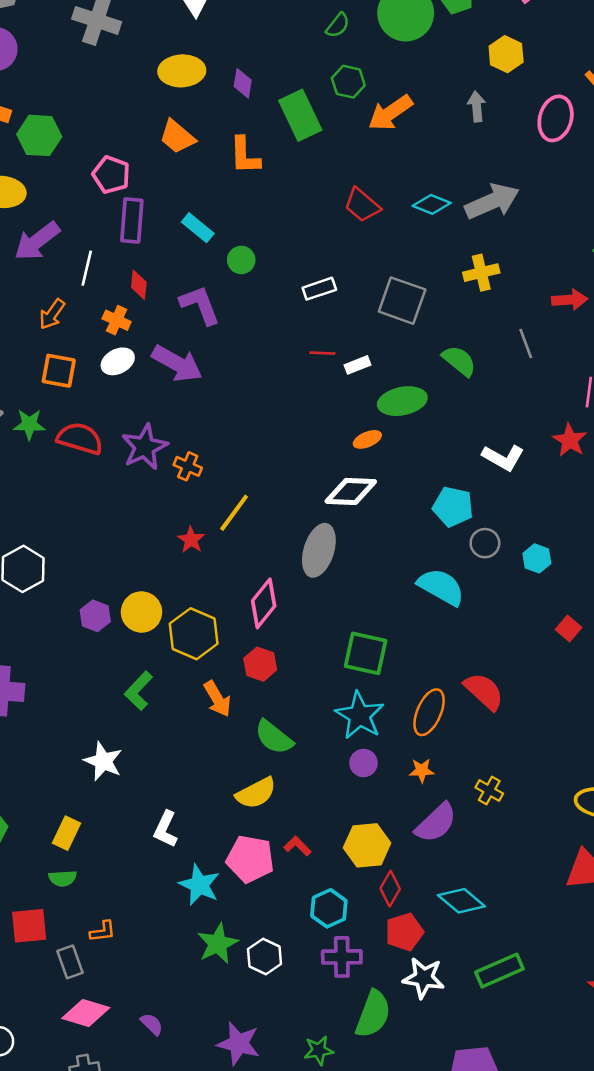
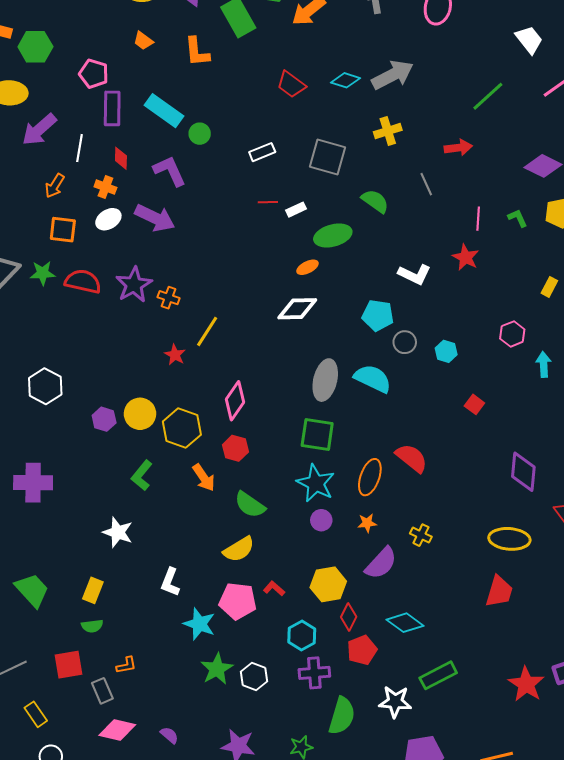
orange trapezoid: (177, 137) -> (143, 41), size x0.7
cyan rectangle: (198, 228) -> (164, 111), size x1.5
gray ellipse: (319, 550) -> (325, 380), moved
white star: (424, 978) -> (395, 702), moved

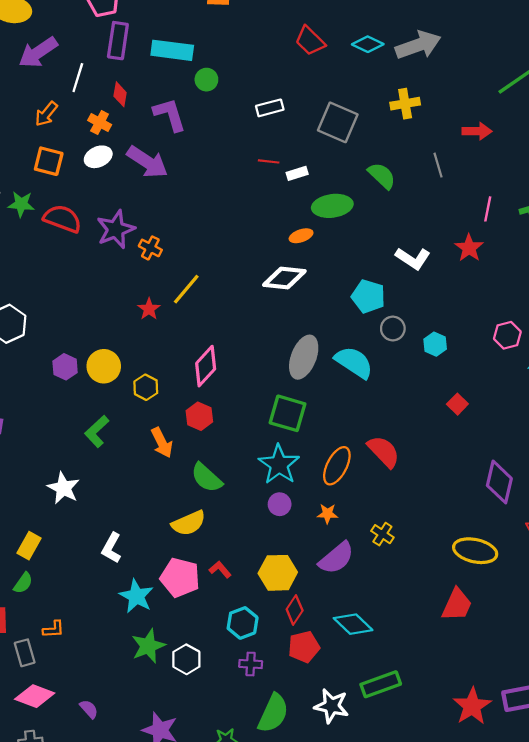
cyan rectangle: (164, 111) -> (172, 50), turned -36
yellow hexagon: (182, 428) -> (146, 387), size x0.6
green semicircle: (92, 626) -> (23, 583), turned -55
purple cross: (314, 673) -> (251, 664), size x0.7

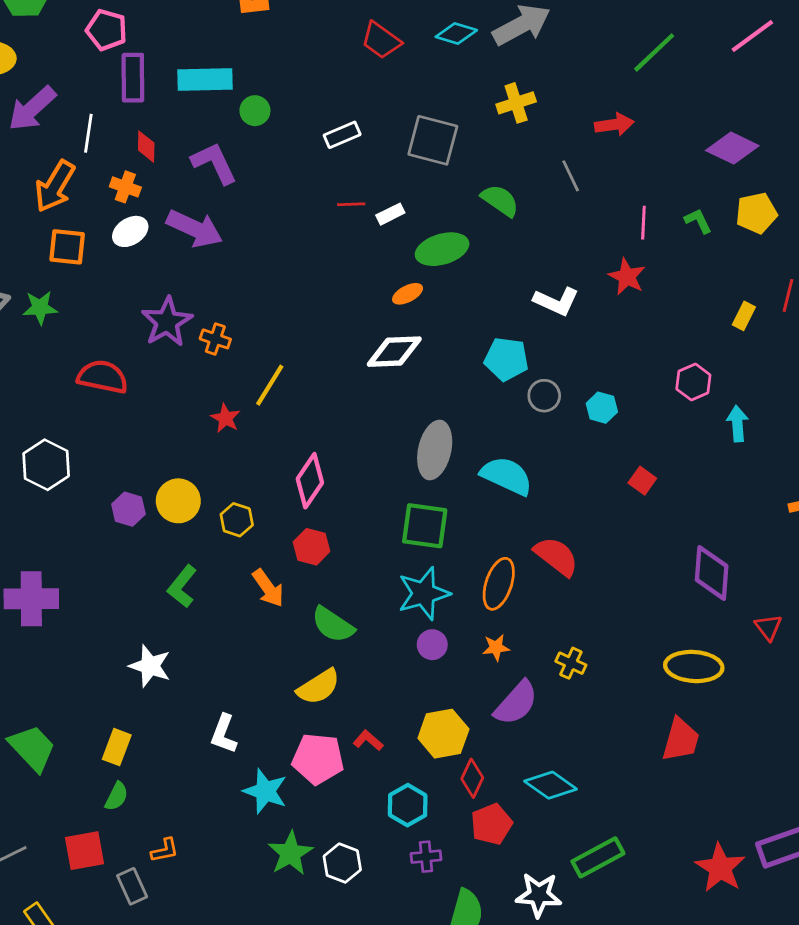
orange arrow: (46, 114) -> (55, 186), size x1.5
red semicircle: (62, 219) -> (103, 377), moved
cyan semicircle: (354, 362) -> (507, 476), moved
cyan star: (279, 464) -> (424, 593), turned 30

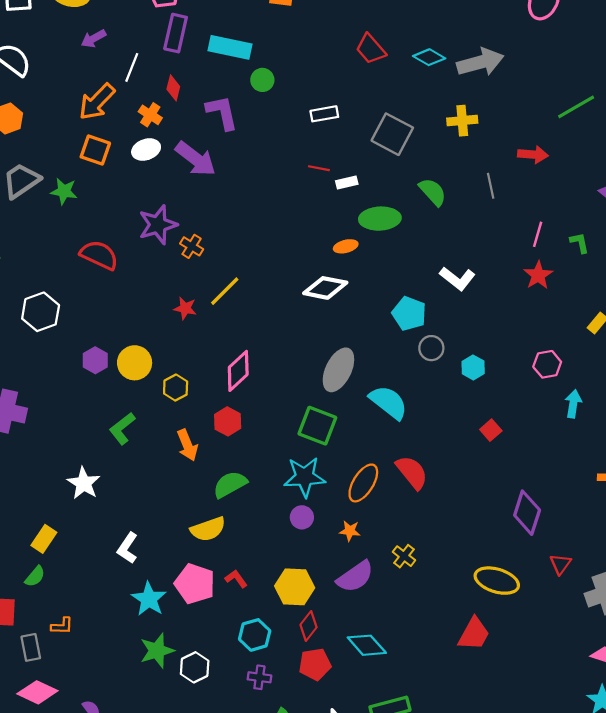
purple arrow: (32, 108) -> (93, 39), size x0.6
red star: (627, 277) -> (538, 275), moved
red star: (225, 418) -> (185, 308), turned -30
green semicircle: (333, 625) -> (230, 484), turned 104

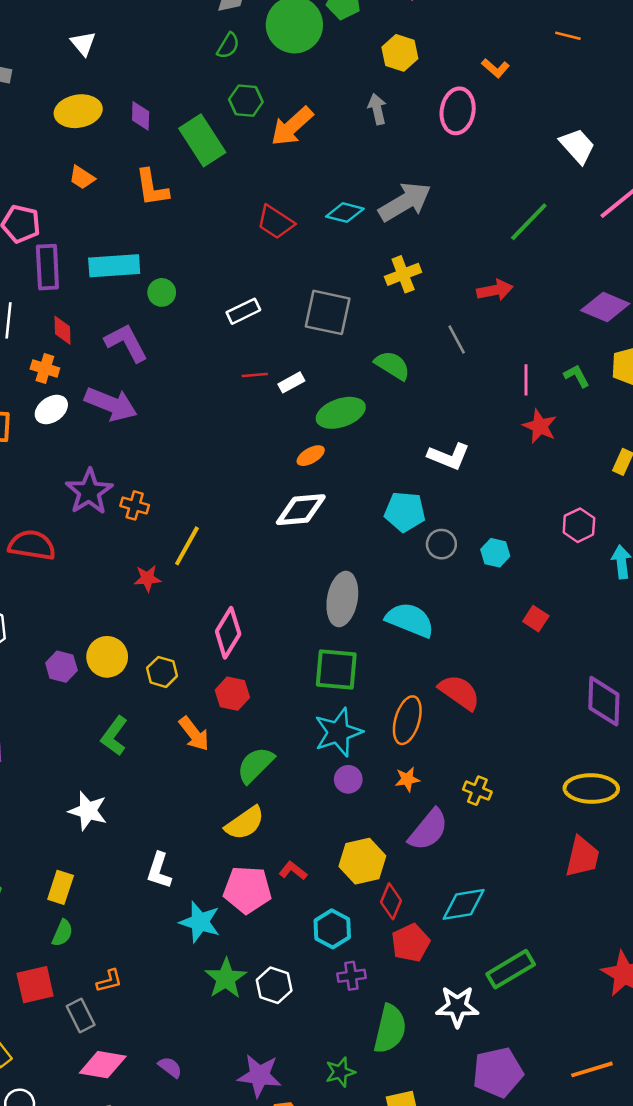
cyan diamond: (367, 645) -> (464, 904), turned -42

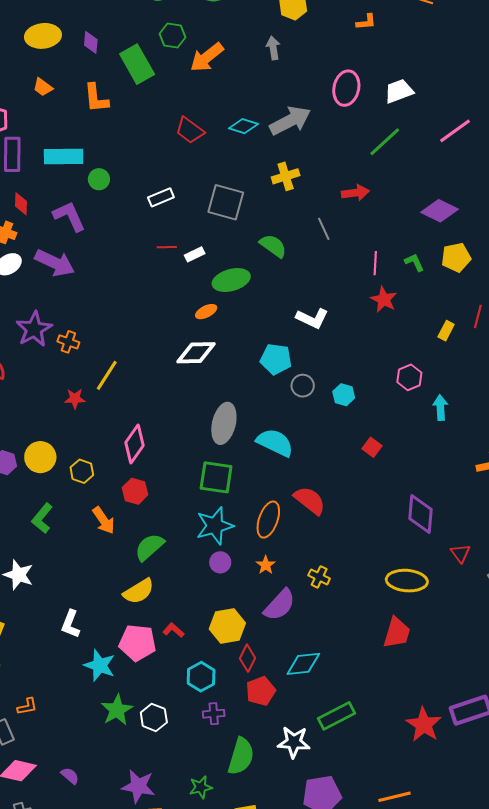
orange L-shape: (496, 68) -> (366, 22), turned -50
pink ellipse: (458, 111) -> (346, 88), moved
white trapezoid: (577, 146) -> (399, 91), moved, turned -72
orange star: (407, 779) -> (266, 565), turned -30

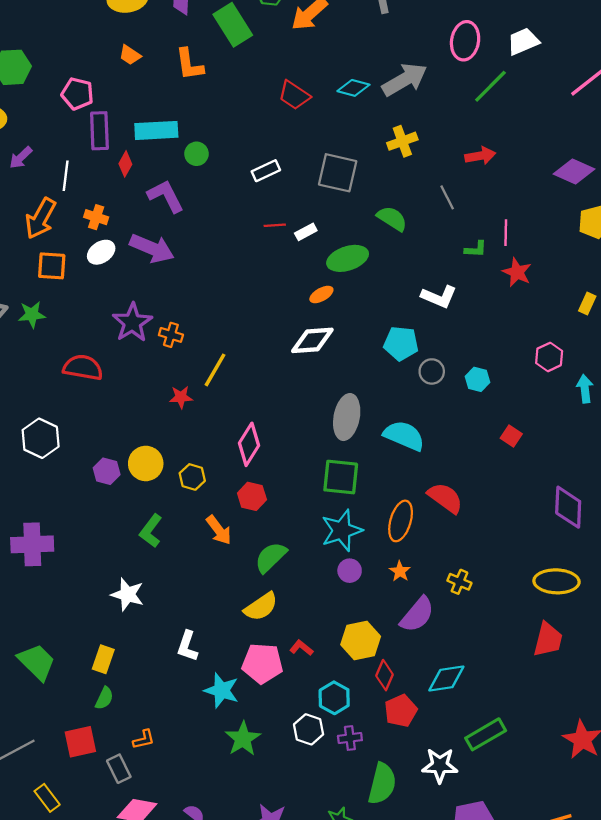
green line: (385, 142) -> (490, 86), moved
red diamond: (21, 204) -> (125, 164), moved, turned 30
green L-shape: (414, 262) -> (476, 249), moved, turned 120
white hexagon: (154, 717) -> (309, 729), moved

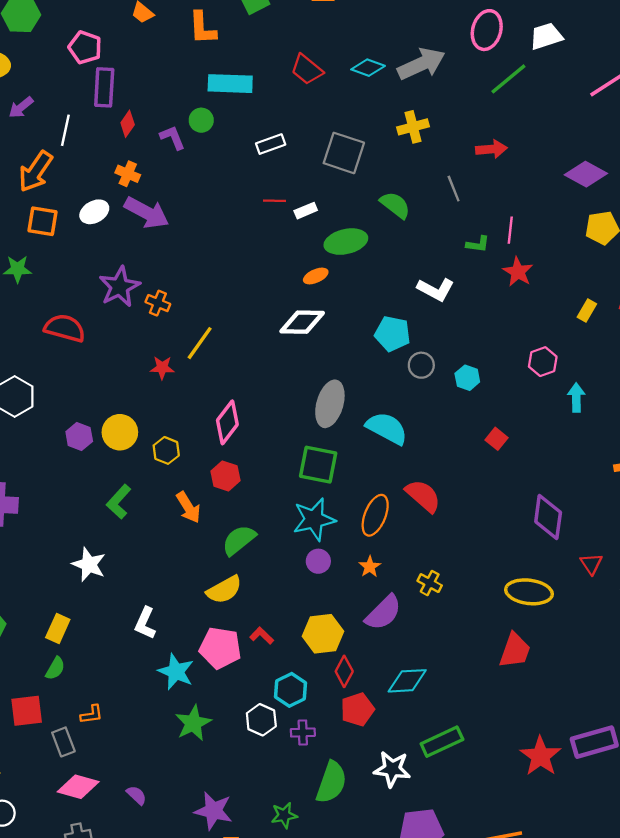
cyan rectangle: (156, 130) -> (230, 84), moved
purple L-shape: (166, 196) -> (173, 137), moved, size x0.7
orange cross: (96, 217) -> (128, 174), moved

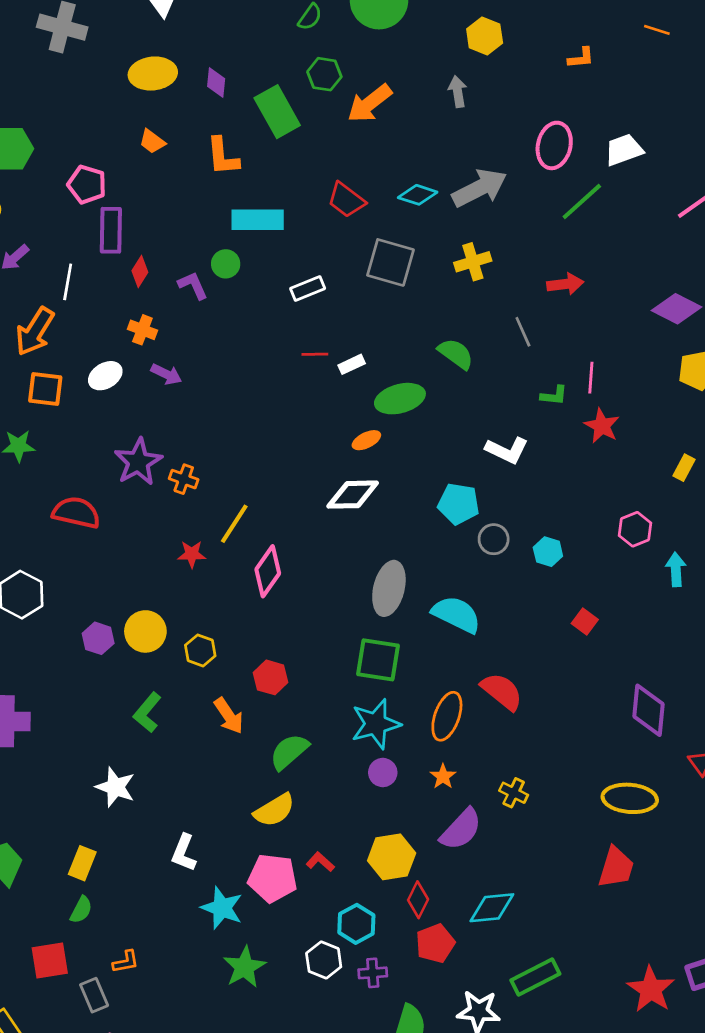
gray square: (344, 153) -> (390, 262), moved
purple arrow: (147, 213) -> (166, 374), size x0.6
pink diamond: (227, 422) -> (268, 571), moved

